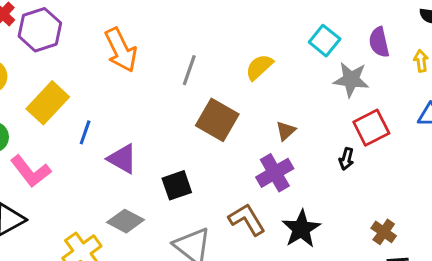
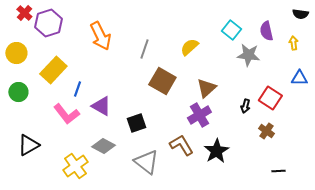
red square: (371, 128) -> (270, 98), moved, turned -30
brown triangle: (286, 131) -> (206, 88), size x1.5
pink L-shape: (31, 171) -> (66, 114), moved
brown cross: (384, 232) -> (266, 131), moved

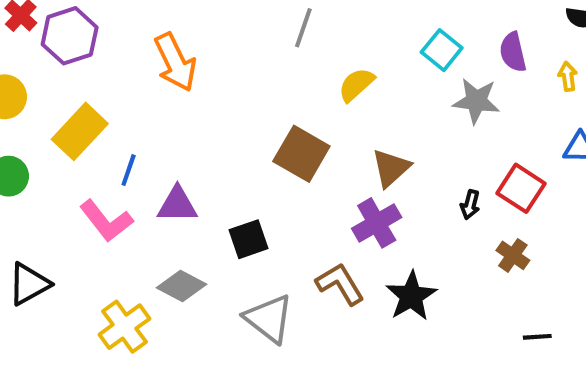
gray line: (144, 49) -> (303, 28), moved
purple triangle: (101, 106) -> (177, 205), turned -30

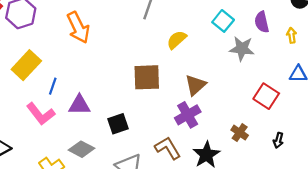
brown square: (301, 154) -> (147, 77), turned -32
black arrow: (470, 205) -> (278, 140), moved
brown cross: (513, 255) -> (240, 133), moved

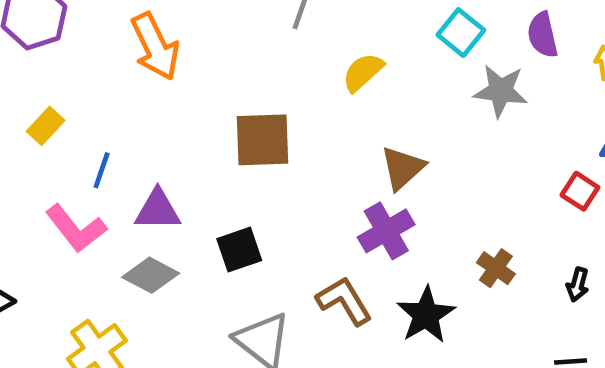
yellow rectangle: (26, 65) -> (46, 126), size x0.6
brown square: (147, 77) -> (263, 140), moved
red square: (266, 96) -> (580, 191), moved, size x0.7
gray diamond: (82, 149) -> (151, 275), moved

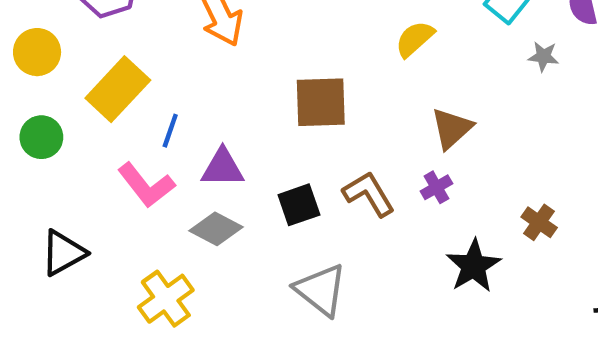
gray star: (501, 91) -> (543, 56), size x0.6
yellow rectangle: (46, 126) -> (118, 89), size x1.8
purple cross: (386, 231) -> (436, 187), size x0.6
brown L-shape: (344, 301) -> (369, 194), moved

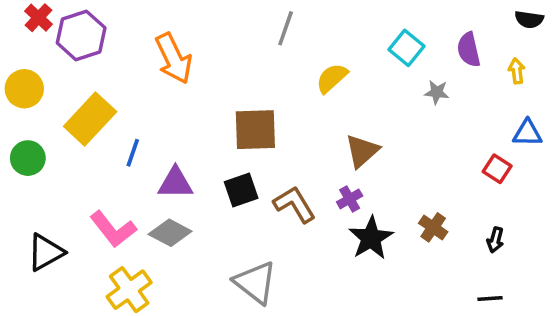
pink L-shape: (146, 185) -> (113, 229), moved
black square: (299, 205) -> (241, 190), moved
black star: (474, 266) -> (371, 238), moved

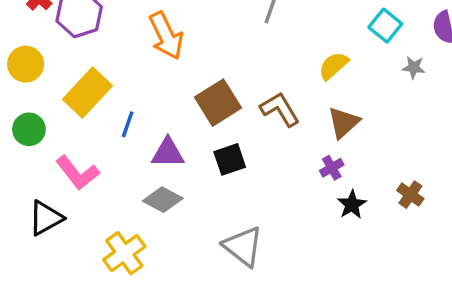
yellow semicircle: (332, 78) -> (333, 66), moved
brown square: (255, 130) -> (218, 103), moved, turned -30
brown L-shape: (294, 204) -> (280, 109), moved
pink L-shape: (113, 229) -> (77, 173), moved
black star: (371, 238) -> (352, 205), size x0.7

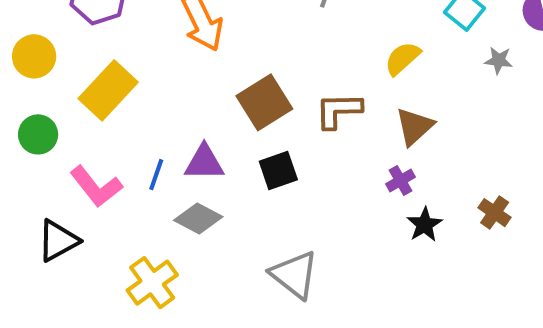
brown L-shape: (280, 109) -> (338, 110), turned -60
blue line: (128, 124) -> (156, 175), moved

